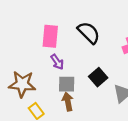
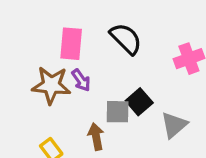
brown star: (22, 84) -> (51, 85), moved
gray square: (67, 84) -> (118, 112), moved

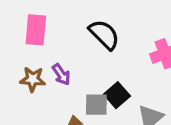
pink rectangle: (71, 44) -> (36, 30), moved
brown star: (51, 85) -> (33, 79), size x0.7

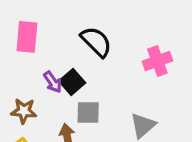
brown star: (33, 79) -> (24, 111), moved
black square: (117, 95) -> (72, 82), moved

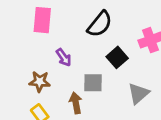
black semicircle: (96, 42) -> (100, 24), turned 84
black square: (72, 82) -> (117, 57), moved

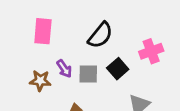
brown star: (40, 81) -> (40, 81), moved
gray square: (93, 83) -> (88, 74), moved

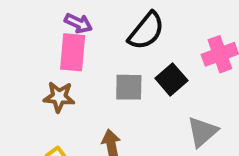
pink rectangle: (43, 31) -> (73, 52), moved
purple arrow: (64, 69) -> (78, 23), moved, turned -30

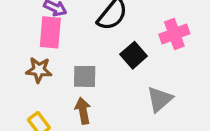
gray square: (129, 87) -> (85, 76), moved

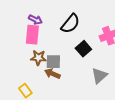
brown star: (39, 70) -> (38, 58), moved
brown arrow: (83, 111) -> (52, 74), moved, turned -56

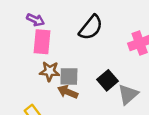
purple arrow: (35, 20) -> (36, 20), moved
black square: (83, 49) -> (108, 80), moved

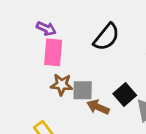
brown arrow: (68, 92) -> (98, 107), moved

